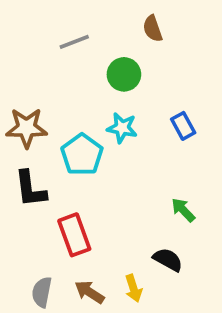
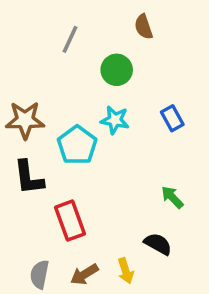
gray line: (74, 42) -> (70, 39), turned -44
brown arrow: (90, 292) -> (84, 274), turned -64

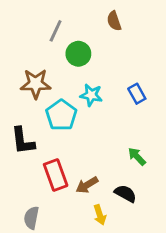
green circle: (117, 70) -> (78, 54), moved
brown star: (25, 120) -> (36, 84), moved
brown arrow: (84, 274) -> (87, 185), moved

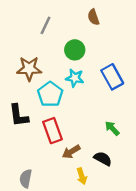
green circle: (78, 54) -> (75, 50), moved
blue rectangle: (137, 94) -> (112, 77), size x1.5
red rectangle: (56, 175) -> (53, 131), moved

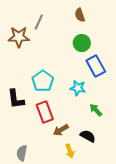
green circle: (75, 50) -> (82, 43), moved
brown star: (29, 69) -> (19, 37), moved
cyan star: (75, 78) -> (78, 88), moved

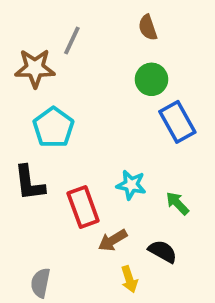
cyan pentagon: (43, 81) -> (53, 127), moved
cyan star: (78, 88) -> (131, 185), moved

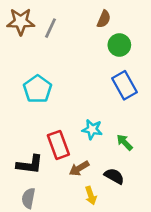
brown semicircle: (148, 28) -> (104, 19), turned -138
brown star: (35, 68) -> (21, 22), moved
green circle: (151, 79) -> (119, 45), moved
black L-shape: (29, 183) -> (30, 164), moved, turned -76

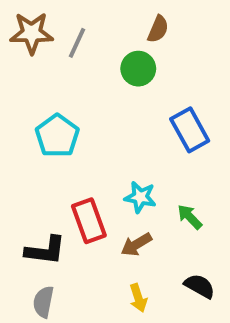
green circle: (119, 45) -> (138, 69), moved
brown arrow: (79, 168) -> (136, 245), moved
black semicircle: (114, 176) -> (200, 286), moved

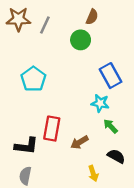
cyan star: (140, 197) -> (100, 103), moved
red rectangle: (89, 221) -> (52, 129), turned 30
black semicircle: (200, 286) -> (116, 156), moved
yellow arrow: (138, 298) -> (93, 173), moved

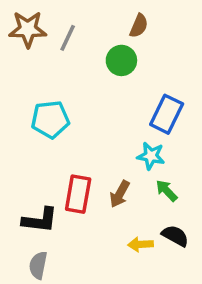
blue rectangle: (110, 76) -> (167, 114), turned 55
cyan pentagon: (33, 79) -> (50, 119), turned 30
brown arrow: (79, 142) -> (120, 194), moved, turned -30
yellow arrow: (93, 173) -> (141, 244), moved, turned 105

